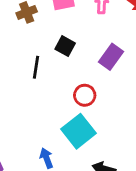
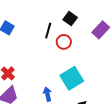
red circle: (85, 95) -> (64, 42), moved

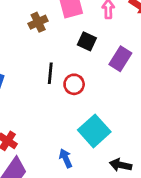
black square: (70, 19) -> (87, 41), moved

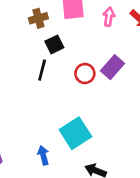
black square: (87, 41) -> (54, 44), moved, turned 30
red circle: (74, 84) -> (85, 74), moved

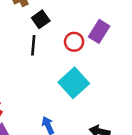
cyan square: (75, 133) -> (74, 83), moved

